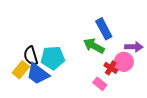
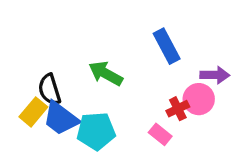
green arrow: (94, 46) -> (106, 73), moved
cyan pentagon: (53, 58) -> (96, 131), moved
red cross: (111, 68) -> (178, 109), turned 32

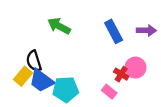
green arrow: (106, 73) -> (59, 26), moved
purple arrow: (215, 75) -> (146, 30), moved
red cross: (178, 109) -> (121, 74), turned -32

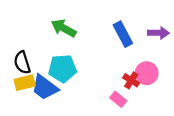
black semicircle: (34, 61) -> (22, 63), moved
yellow rectangle: (23, 76) -> (25, 83), turned 36
cyan pentagon: (66, 89) -> (62, 68), moved

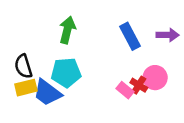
green arrow: (64, 28) -> (67, 30), turned 75
pink rectangle: (118, 99) -> (125, 90), moved

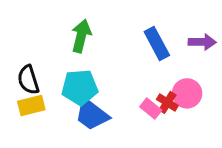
blue trapezoid: (47, 93) -> (92, 115), moved

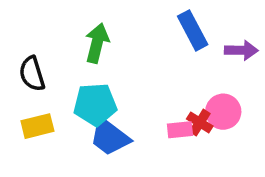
blue rectangle: (157, 44) -> (193, 30), moved
black semicircle: (28, 80) -> (32, 74), moved
pink rectangle: (151, 109) -> (180, 130), turned -45

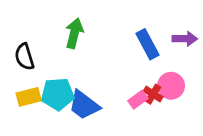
blue rectangle: (193, 30) -> (148, 44), moved
cyan pentagon: (95, 104) -> (58, 94), moved
pink rectangle: (180, 130) -> (138, 100), turned -30

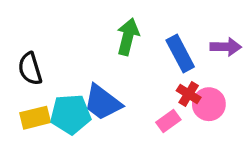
green arrow: (74, 33) -> (128, 37), moved
red cross: (153, 94) -> (189, 94), moved
blue trapezoid: (84, 105) -> (103, 102), moved

